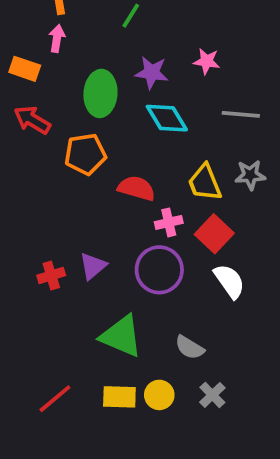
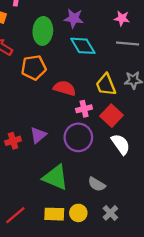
pink star: (207, 61) -> (122, 18), moved

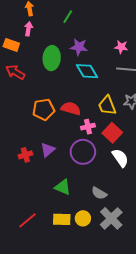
orange pentagon: (34, 68) -> (44, 109), moved
green triangle: (55, 177) -> (63, 187), size x0.7
gray cross: (110, 213) -> (111, 218), size x1.6

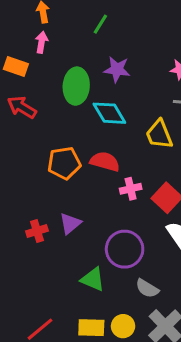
cyan diamond: (87, 71) -> (109, 113), moved
yellow trapezoid: (107, 105) -> (159, 134), moved
purple circle: (83, 152) -> (125, 249), moved

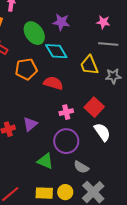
green ellipse: (76, 86) -> (34, 33), turned -40
orange pentagon: (64, 163) -> (26, 69), moved
pink cross: (131, 189) -> (66, 112), moved

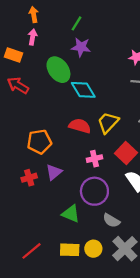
purple star: (61, 22) -> (81, 47), moved
yellow trapezoid: (89, 65) -> (108, 123), moved, turned 65
orange pentagon: (26, 69) -> (39, 142), moved

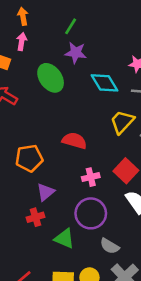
cyan diamond: (83, 90) -> (105, 83), moved
yellow trapezoid: (108, 123) -> (122, 122), moved
red cross: (29, 178) -> (35, 217), moved

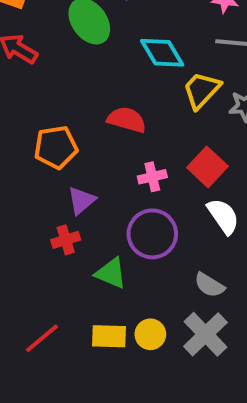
cyan diamond: (105, 83) -> (162, 53), moved
gray semicircle: (110, 246) -> (209, 285), moved

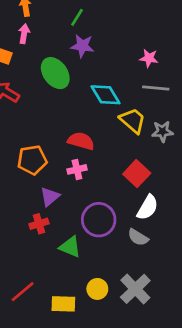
yellow trapezoid: (202, 90) -> (133, 121), turned 88
pink cross: (152, 177) -> (77, 169), moved
white semicircle: (223, 216) -> (148, 207), turned 65
gray semicircle: (209, 285) -> (138, 237), moved
yellow rectangle: (109, 336) -> (63, 304), moved

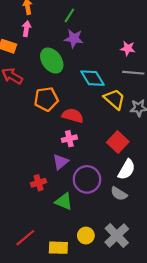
orange pentagon: (32, 160) -> (46, 99), moved
purple triangle: (50, 197) -> (61, 162), moved

